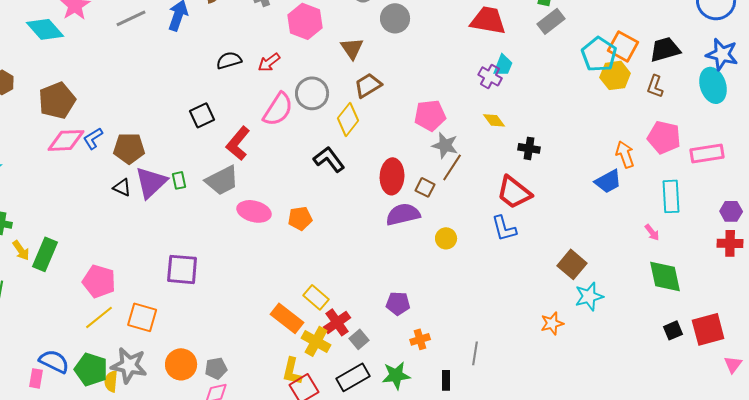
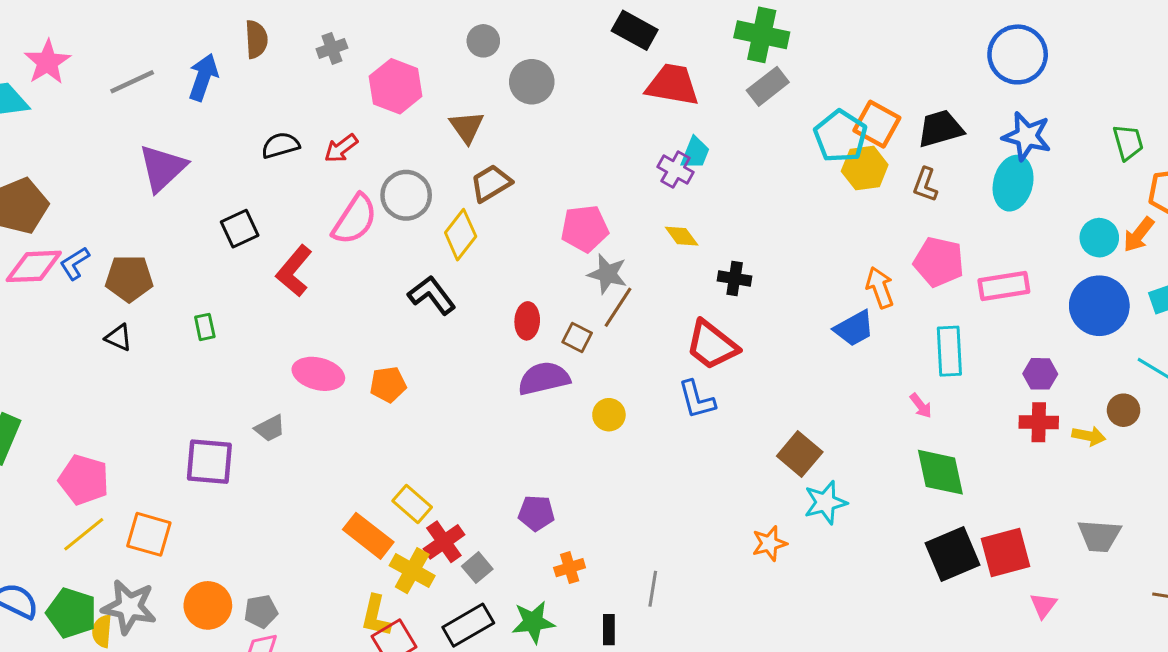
cyan ellipse: (713, 85) -> (1013, 183), turned 32
red ellipse: (392, 176) -> (527, 321), size x0.7
gray trapezoid: (222, 180) -> (270, 428), moved, size x0.6
purple triangle: (151, 182) -> (162, 168), moved
black square: (673, 330) -> (952, 554), size x1.8

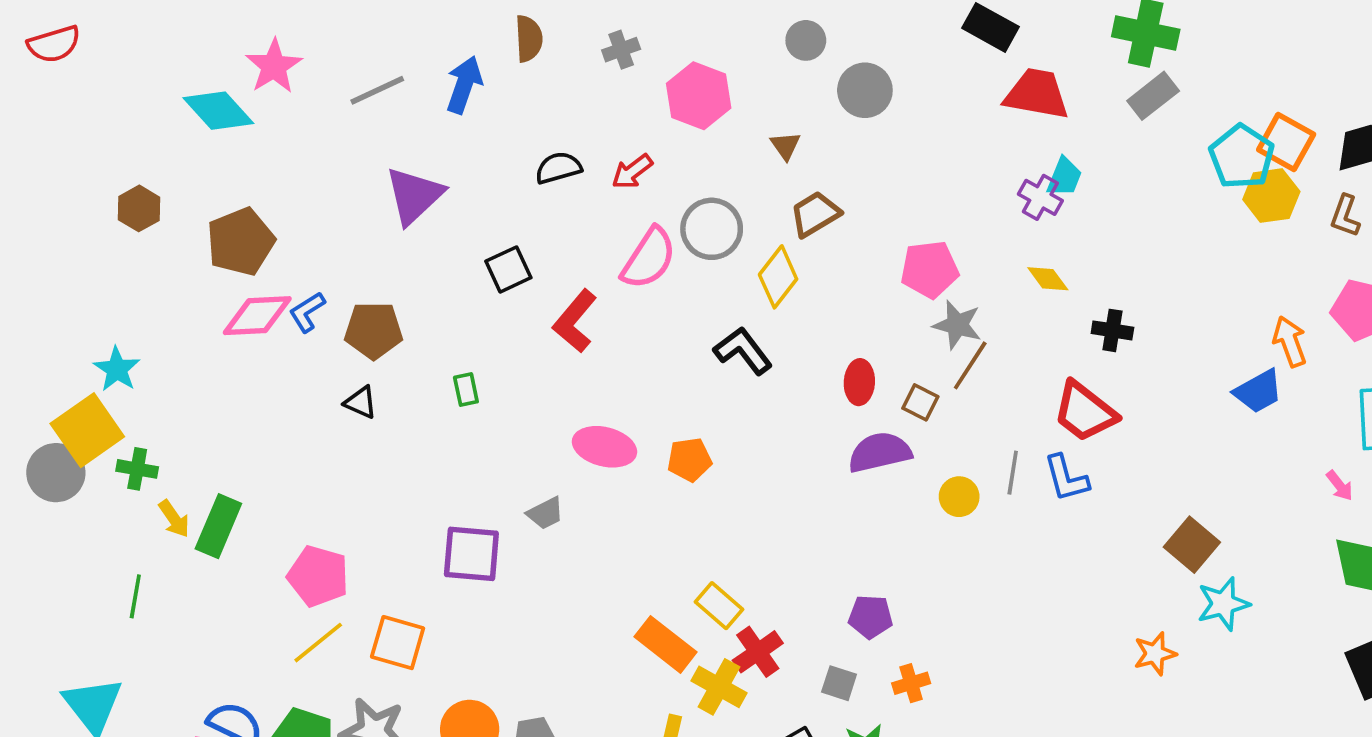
brown triangle: (467, 127) -> (785, 146), size x0.7
gray square: (477, 568) -> (839, 683), moved, turned -32
gray line: (653, 589) -> (1013, 473), moved

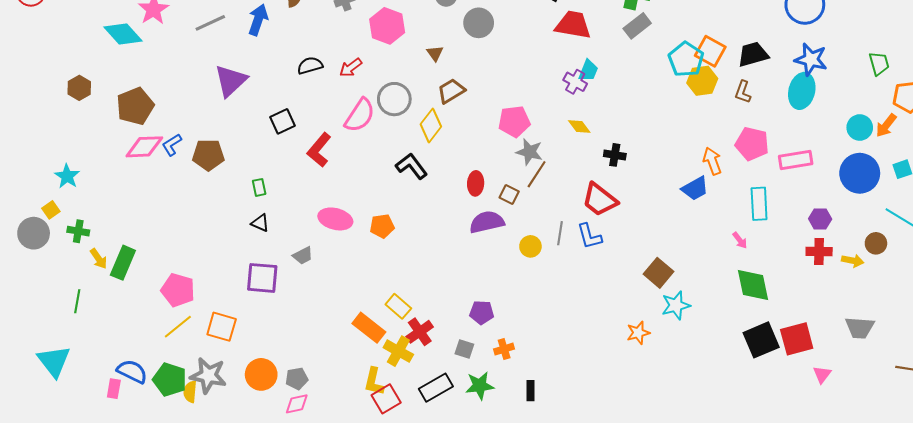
black triangle: (361, 402) -> (260, 223), moved
yellow square: (87, 430) -> (51, 210), size x0.5

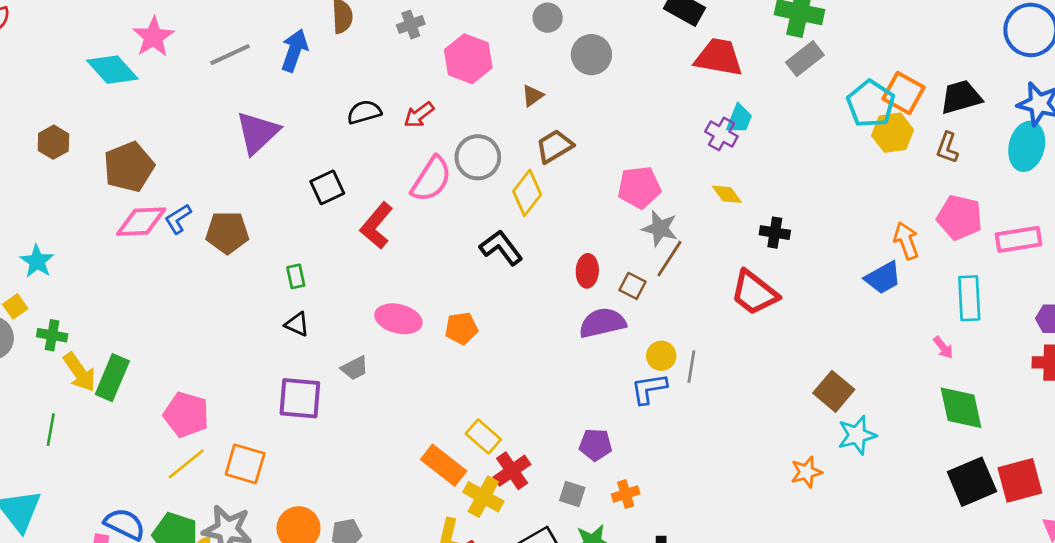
brown triangle: (435, 53) -> (533, 96), turned 30
gray line: (560, 233) -> (691, 367), moved
blue L-shape: (589, 236) -> (649, 389), moved, turned 96
yellow arrow: (99, 259) -> (79, 372), size x1.4

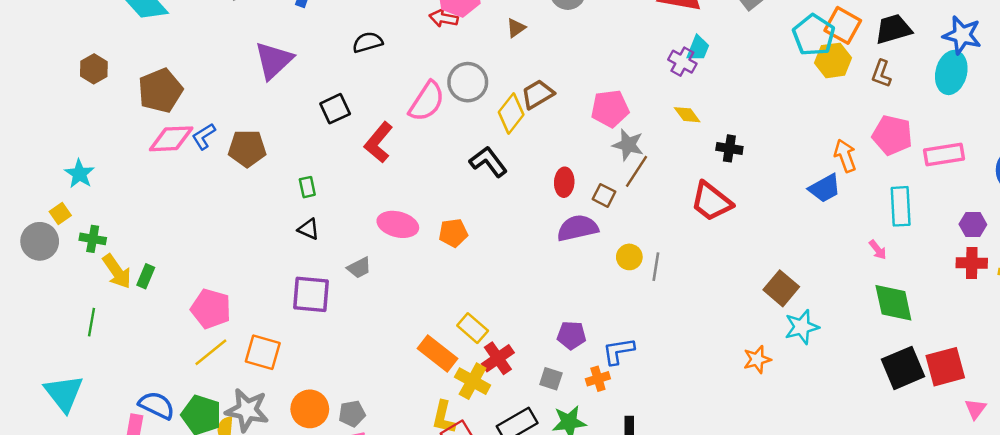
red arrow: (419, 115) -> (444, 18), moved, turned 48
brown trapezoid: (554, 146) -> (538, 94), moved
green rectangle: (112, 378) -> (146, 276), size x0.6
blue L-shape: (649, 389) -> (618, 351), moved

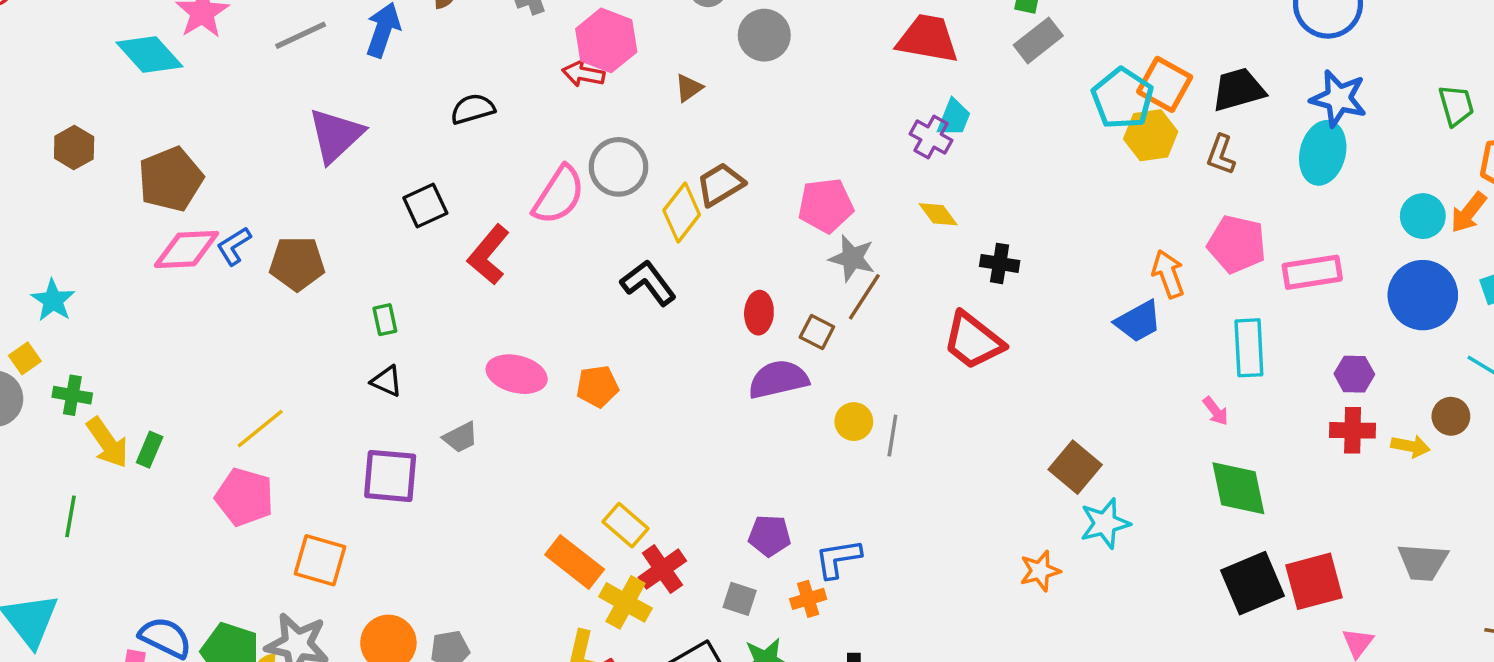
yellow line: (211, 352) -> (260, 429), moved

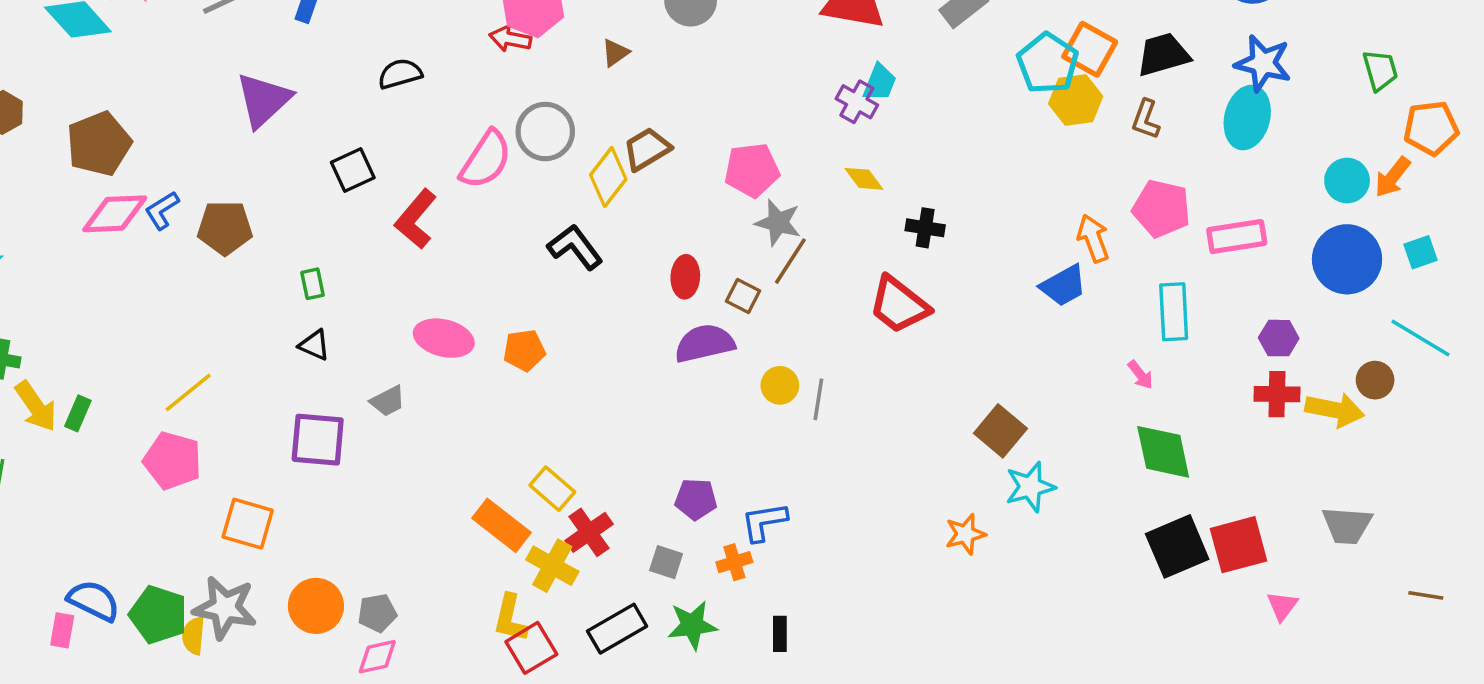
yellow arrow: (1411, 446) -> (1335, 410), size x1.5

